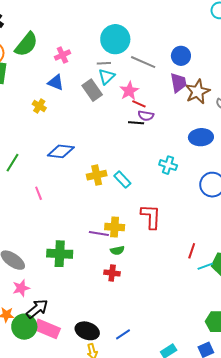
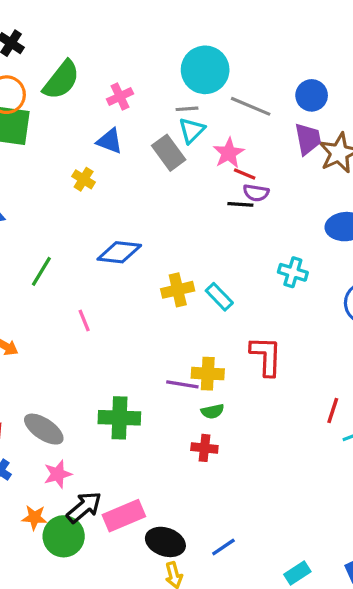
pink rectangle: (47, 329) -> (124, 516), moved, turned -45

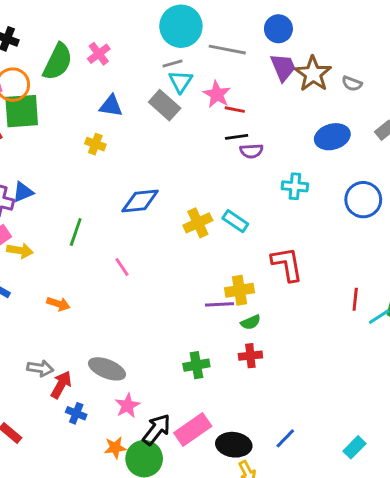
pink cross: (120, 96) -> (99, 54), moved
purple semicircle: (256, 193) -> (251, 151), moved
green cross: (119, 418) -> (196, 365), moved, size x0.7

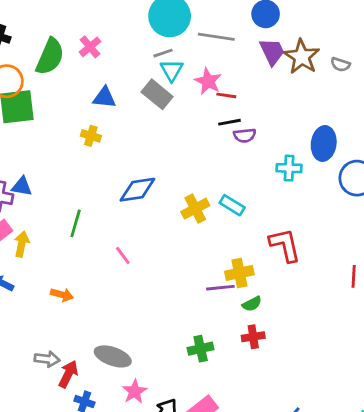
blue ellipse: (332, 137) -> (324, 144), moved, turned -64
blue triangle: (23, 192) -> (22, 186), turned 35
yellow arrow: (20, 251) -> (22, 244), turned -85

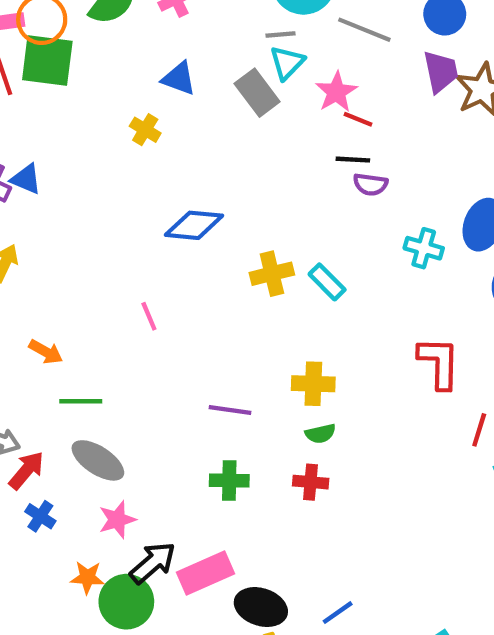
green line: (76, 223) -> (81, 401), moved, turned 60
red L-shape: (285, 245) -> (439, 363), moved
purple line: (220, 288) -> (230, 410), moved

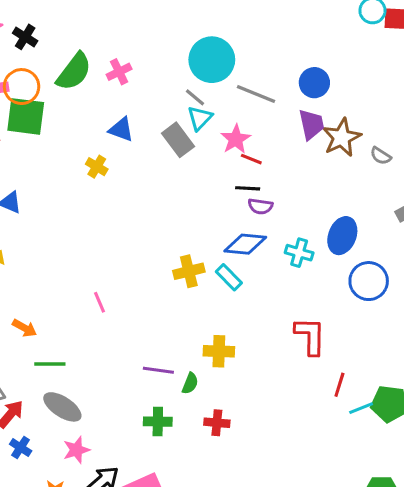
gray line: (281, 34) -> (195, 97), turned 45
blue diamond: (194, 225) -> (245, 244), moved
green semicircle: (320, 434) -> (190, 383), moved, turned -55

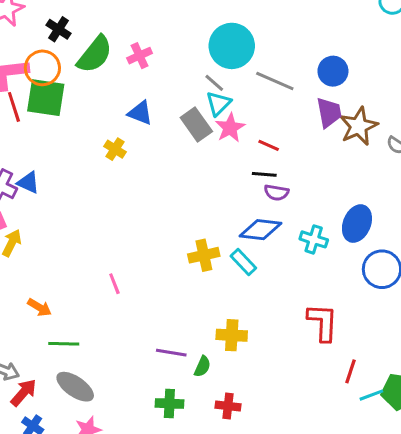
black cross: (25, 37) -> (59, 29), moved
pink star: (236, 139) -> (230, 128), moved

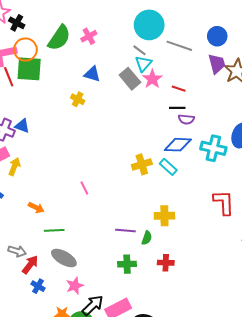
black cross: (59, 29) -> (17, 23), moved
cyan cross: (314, 239) -> (213, 148), size x1.4

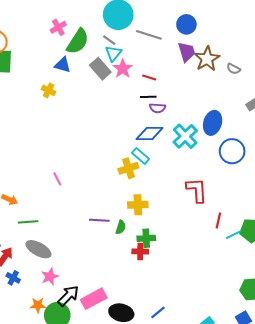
green semicircle: (59, 38) -> (78, 41), moved
cyan cross: (213, 148) -> (185, 136), turned 35
yellow cross: (142, 164) -> (128, 168), moved
green cross: (127, 264) -> (146, 238), moved

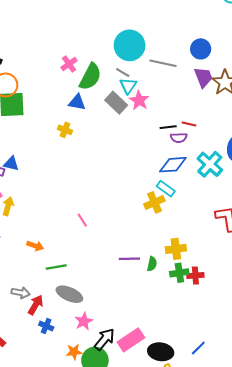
red line: (149, 78) -> (189, 124), moved
yellow cross: (138, 205) -> (176, 249), moved
red cross: (140, 252) -> (195, 276), moved

